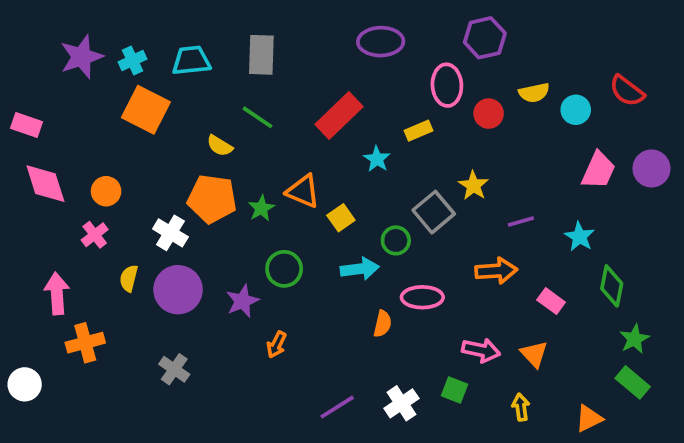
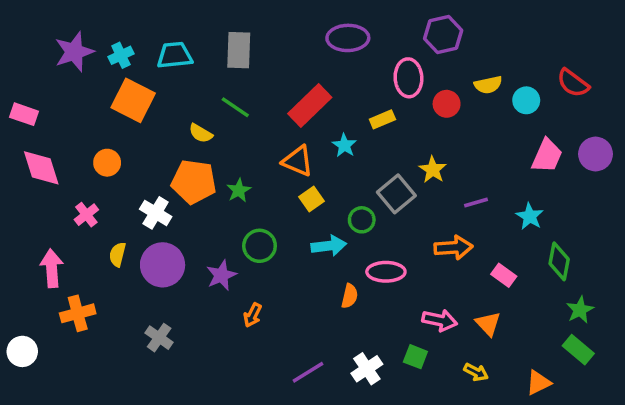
orange circle: (106, 191) -> (107, 163), moved
orange triangle: (303, 191) -> (298, 161), moved
yellow arrow: (521, 407) -> (476, 372), turned 125

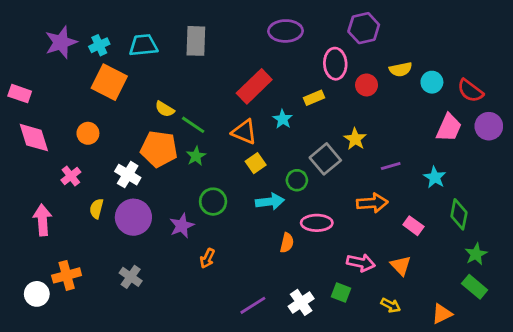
red semicircle: (573, 83) -> (470, 91), moved
green line: (235, 107) -> (193, 125), moved
orange cross: (78, 313) -> (67, 275), moved
white circle: (22, 351) -> (37, 294), moved

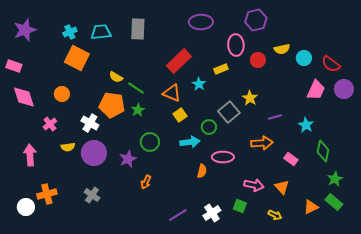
purple star: (61, 42) -> (25, 30), moved
yellow semicircle: (96, 209) -> (68, 147), turned -112
orange triangle: (442, 314) -> (311, 207), moved

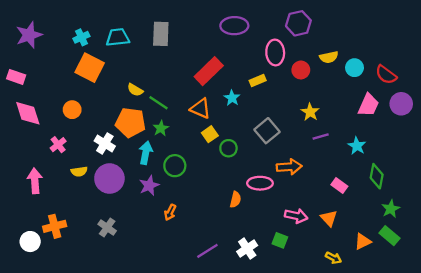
yellow star: (250, 98) -> (310, 112), moved
green circle: (209, 127) -> (228, 148), moved
cyan arrow: (190, 142) -> (146, 153), moved, turned -72
orange arrow: (262, 143) -> (289, 167), moved
yellow arrow: (275, 215) -> (333, 258), moved

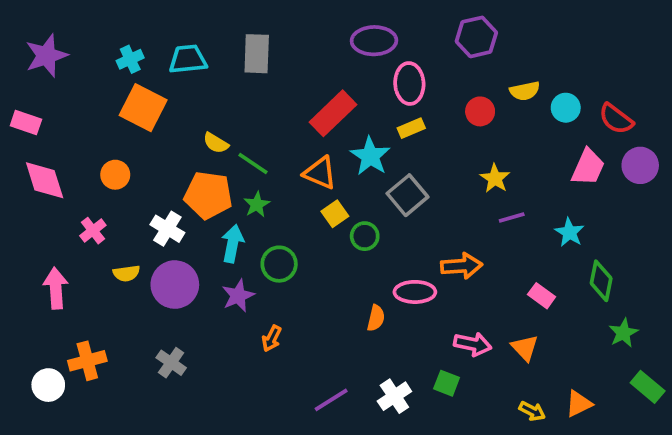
pink ellipse: (275, 52) -> (409, 83), moved
cyan star: (232, 98) -> (370, 156), size x1.5
gray square: (267, 131) -> (407, 195), moved
green rectangle: (389, 236) -> (648, 387), moved
orange triangle: (363, 242) -> (579, 404), moved

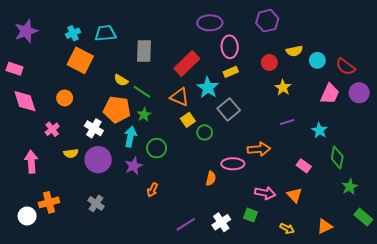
gray rectangle: (257, 54) -> (144, 51), moved
yellow star: (495, 178) -> (283, 88), moved
yellow arrow: (532, 411) -> (287, 229), moved

